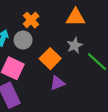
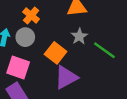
purple triangle: (57, 83) -> (66, 77), size x1.5

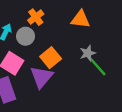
gray star: (79, 36) -> (88, 53), moved
purple triangle: (66, 77) -> (41, 77), moved, turned -35

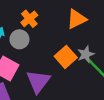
orange triangle: (81, 19) -> (77, 19), turned -30
orange square: (51, 58) -> (66, 57), moved

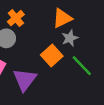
gray star: (86, 54) -> (70, 38), moved

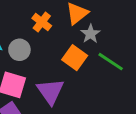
orange cross: (16, 18) -> (42, 22), moved

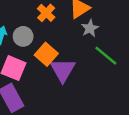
orange square: (75, 58) -> (46, 54), moved
purple triangle: (50, 91) -> (63, 70), moved

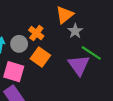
orange cross: (46, 13) -> (36, 33), moved
purple triangle: (63, 70) -> (79, 65), moved

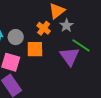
orange cross: (36, 33) -> (44, 28), moved
orange square: (40, 57) -> (35, 49), turned -36

